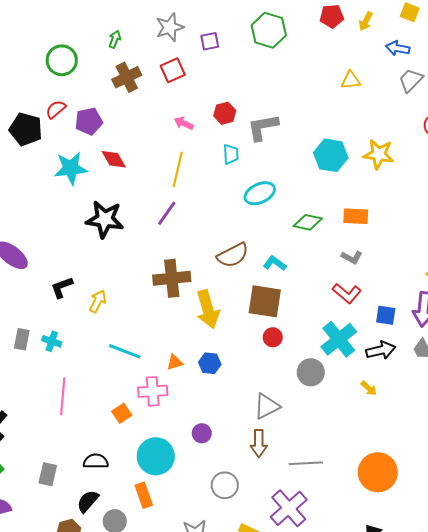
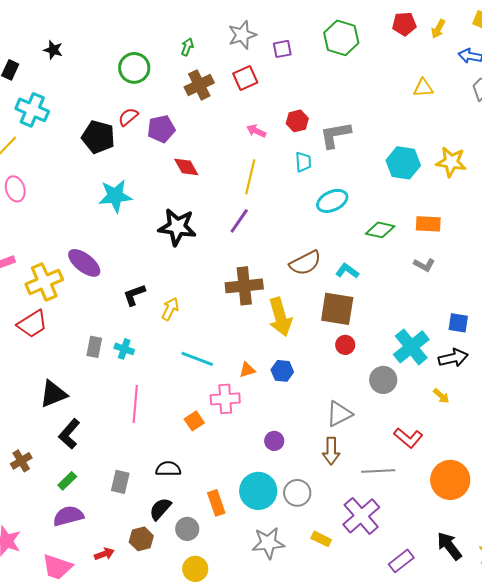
cyan star: (71, 168) -> (115, 196), moved
red L-shape: (347, 293) -> (408, 438), moved
cyan circle: (156, 456) -> (258, 491), moved

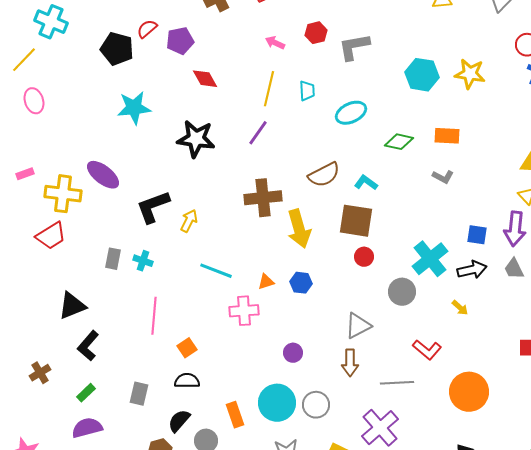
cyan trapezoid: (303, 162) -> (307, 91), moved
yellow cross: (44, 282) -> (63, 194), turned 30
black L-shape: (134, 295) -> (153, 207), size x1.5
orange square: (194, 421) -> (187, 348), moved

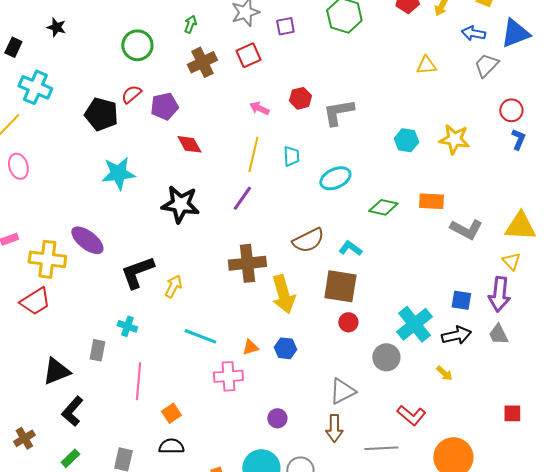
cyan hexagon: (422, 75) -> (406, 140), size x0.7
gray L-shape: (443, 177) -> (466, 229), moved, size x1.5
gray rectangle: (113, 259) -> (97, 350), moved

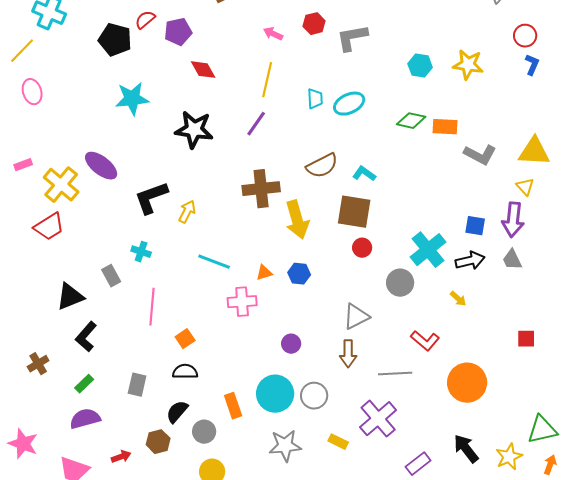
cyan trapezoid: (291, 156) -> (315, 99), moved
green diamond: (383, 207) -> (411, 121), moved
yellow cross: (47, 259) -> (61, 185), turned 33
gray rectangle: (97, 350) -> (111, 276), turned -40

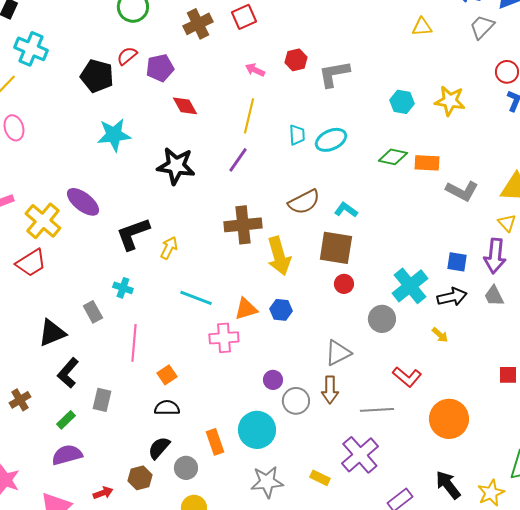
orange triangle: (264, 273) -> (246, 309), size x1.4
gray rectangle: (137, 385) -> (102, 400), moved
gray circle: (314, 396) -> (296, 401), moved

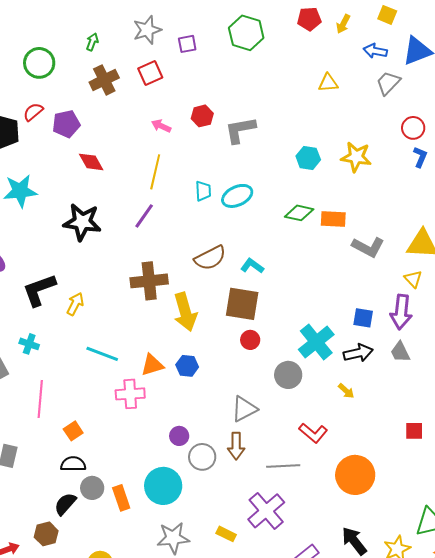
gray circle: (186, 468) -> (92, 488), moved

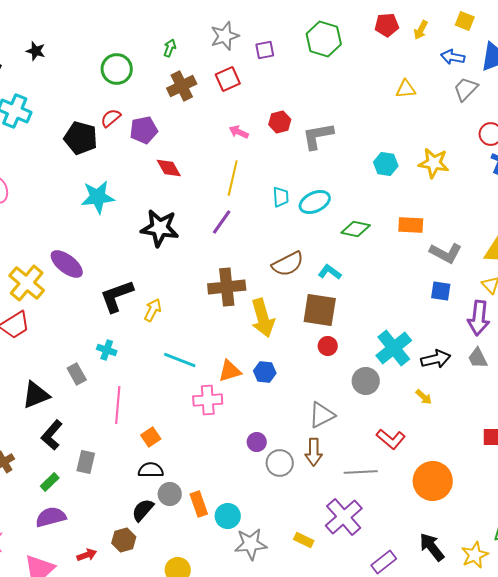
green diamond: (299, 213) -> (356, 229), moved
blue square: (363, 318) -> (441, 291), moved
cyan circle: (163, 486) -> (228, 516), moved, size x0.7

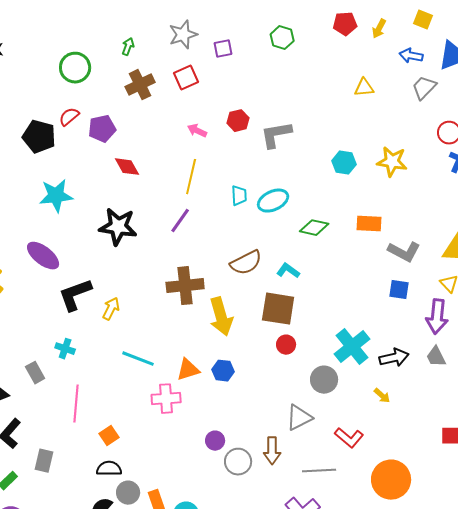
green hexagon: (324, 39) -> (282, 38), size x0.7
purple ellipse: (67, 264) -> (43, 256), moved
gray triangle: (322, 415) -> (299, 418), moved

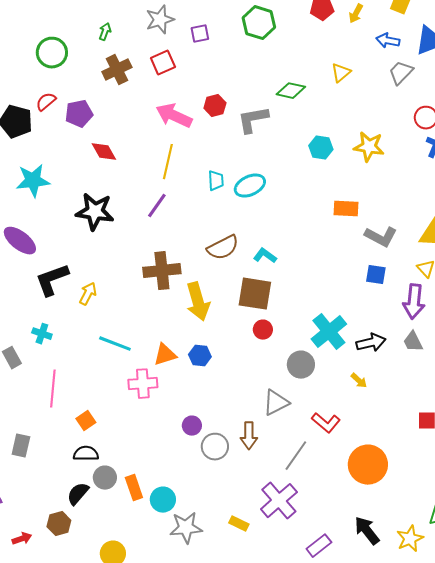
green hexagon: (282, 38) -> (259, 23), size x1.4
yellow triangle: (364, 88) -> (341, 73), turned -35
pink arrow: (197, 131) -> (174, 116), size x1.8
green diamond: (314, 228) -> (291, 91), moved
gray line: (319, 471) -> (296, 456), turned -52

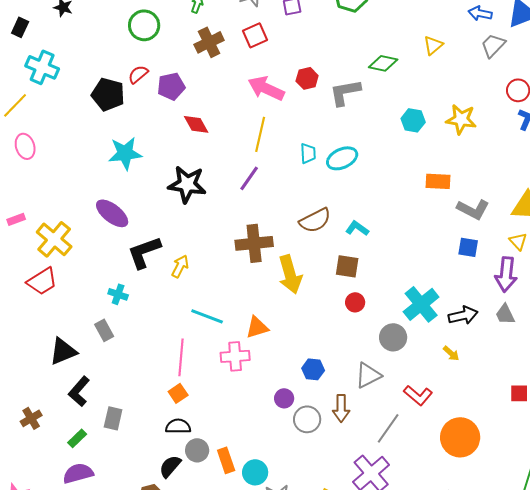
brown square: (255, 294) -> (347, 266), size x0.7
cyan cross: (42, 334) -> (118, 294), moved
blue hexagon: (200, 356) -> (313, 369), moved
pink line: (53, 389) -> (181, 357), moved

